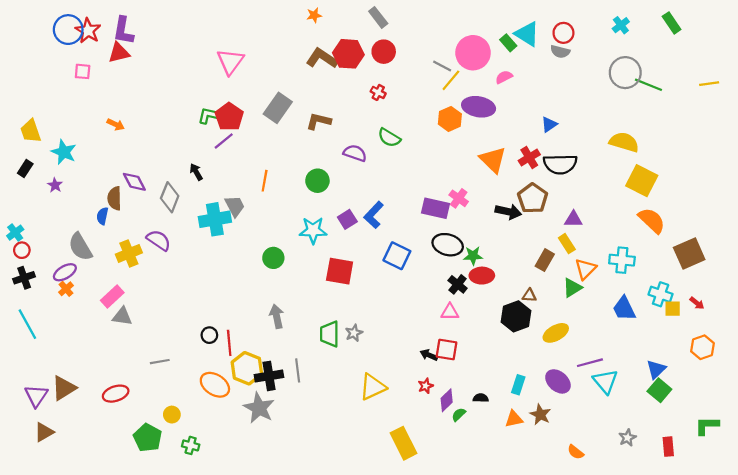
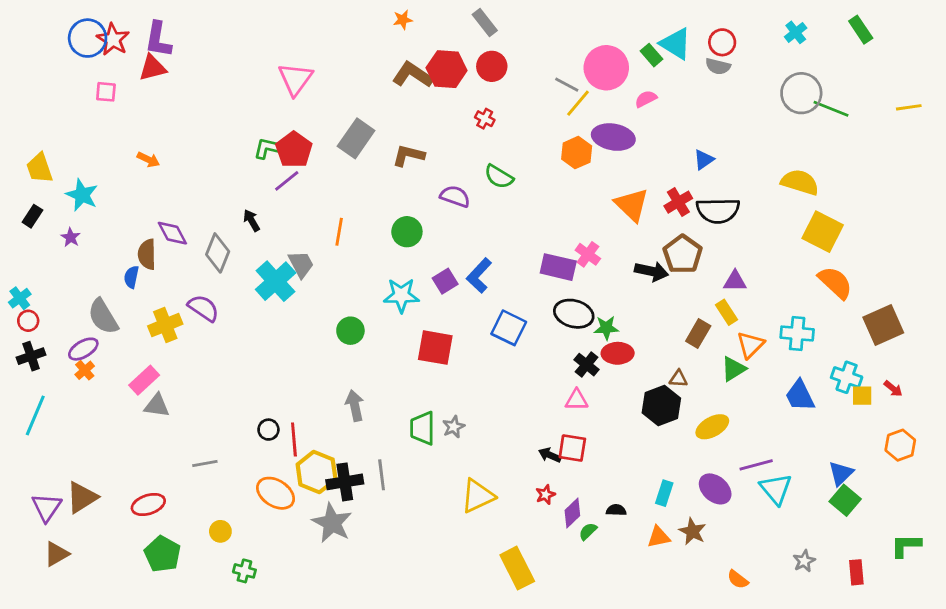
cyan cross: (215, 219) -> (276, 281), turned -32
cyan line: (27, 324) -> (35, 415), turned 52
green pentagon: (148, 438) -> (162, 554), moved

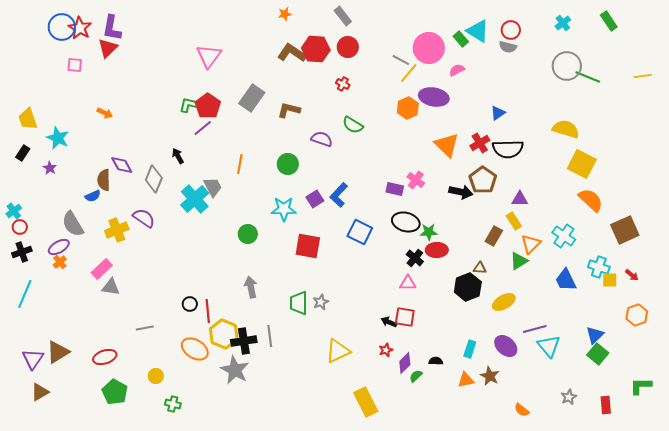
red triangle: (153, 68) -> (108, 48), turned -30
purple rectangle: (558, 267) -> (395, 189), size x0.7
blue semicircle: (131, 277) -> (93, 196), turned -126
cyan cross: (797, 333) -> (564, 236), turned 30

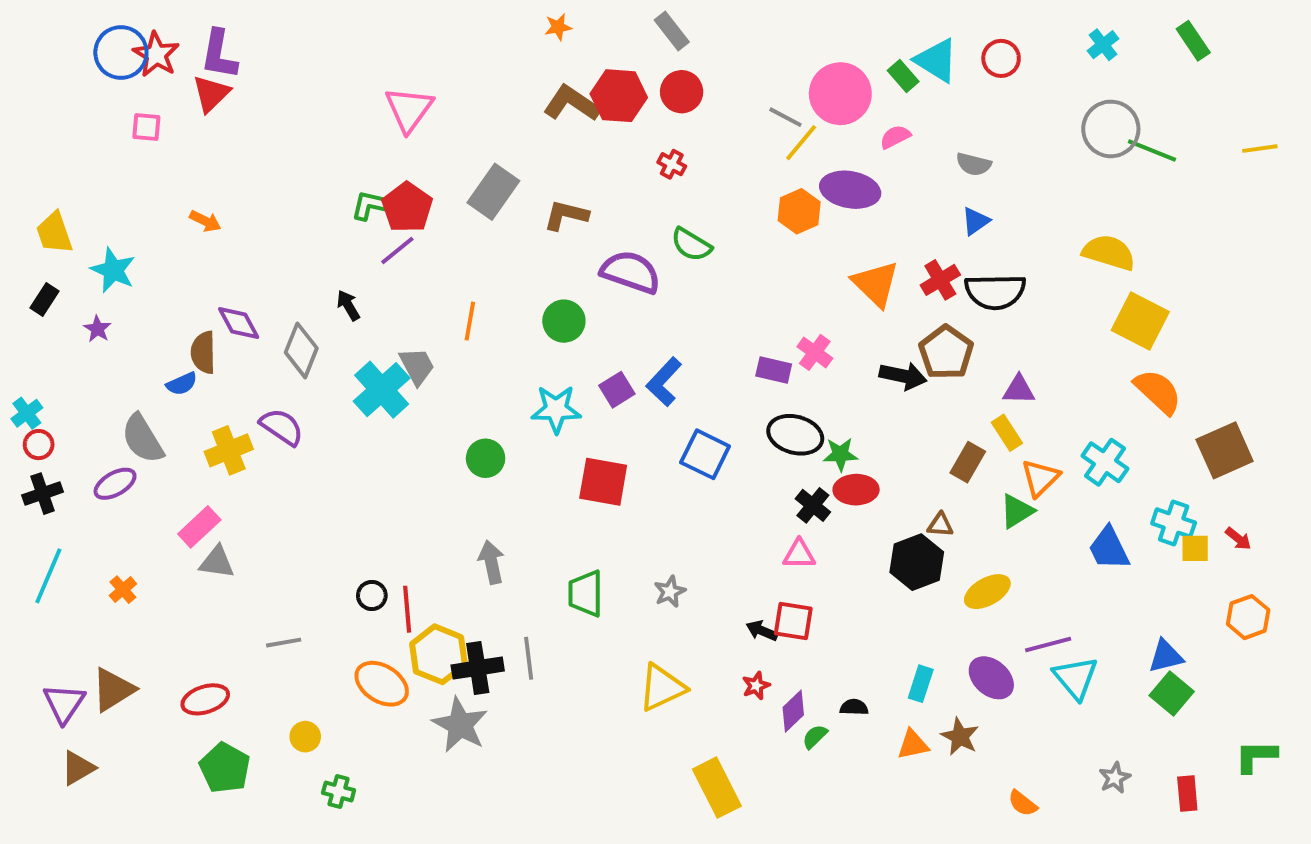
gray semicircle: (508, 47) -> (974, 164), moved
purple semicircle: (322, 139) -> (631, 272), size x1.4
orange cross: (60, 262) -> (123, 590), moved
gray star: (321, 302) -> (670, 592), moved
blue triangle: (595, 335) -> (1166, 656), turned 30

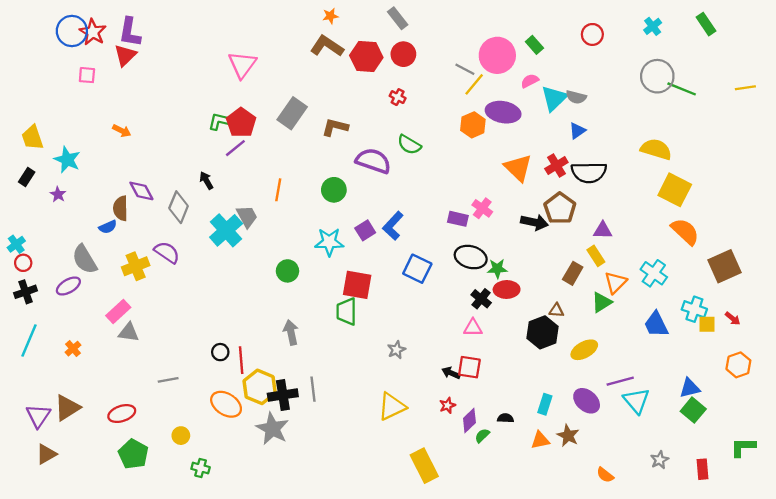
cyan triangle: (936, 60) -> (554, 98), moved, turned 44
brown L-shape: (572, 103) -> (327, 46), moved
green trapezoid: (586, 594) -> (347, 312), moved

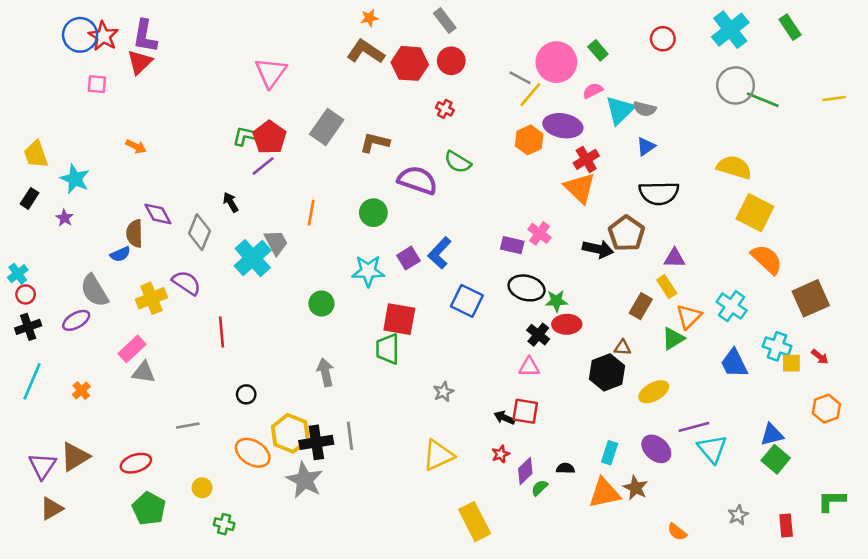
cyan cross: (653, 26) -> (730, 30), size x1.8
red cross: (556, 165) -> (586, 159), moved
red line: (241, 360) -> (222, 332), moved
orange triangle: (540, 440) -> (604, 493), size x1.5

